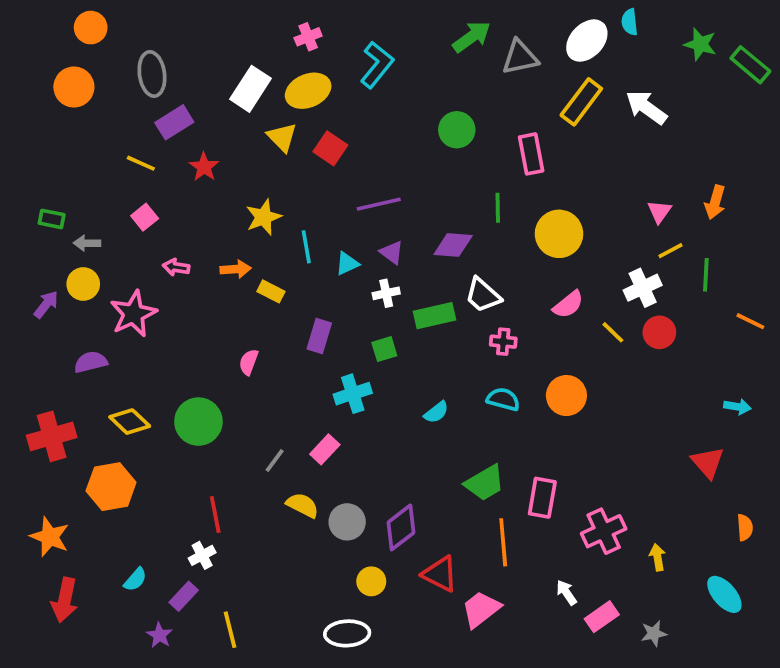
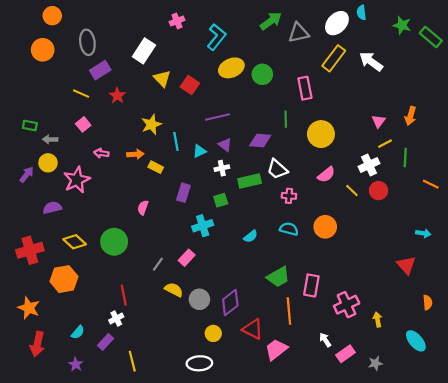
yellow ellipse: (308, 91) -> (231, 68), moved
purple star: (159, 635) -> (76, 364), moved

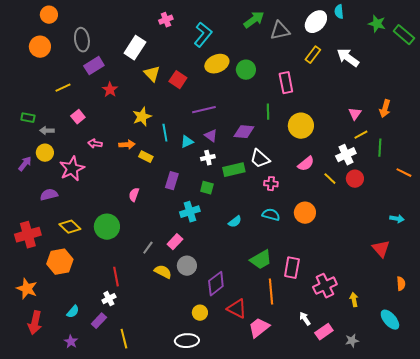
yellow rectangle: (334, 58) -> (313, 55), size x0.7
yellow line: (81, 94) -> (63, 88), moved, turned -49
green square: (221, 200) -> (207, 188), turned 32
gray circle: (199, 299) -> (187, 266), moved

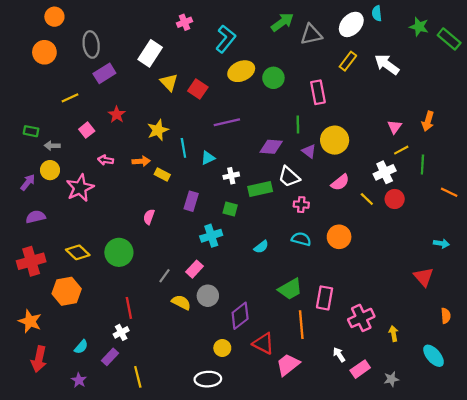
red star: (110, 90) -> (117, 115), moved
purple triangle: (211, 136) -> (309, 151), moved
purple semicircle: (49, 195) -> (36, 217), moved

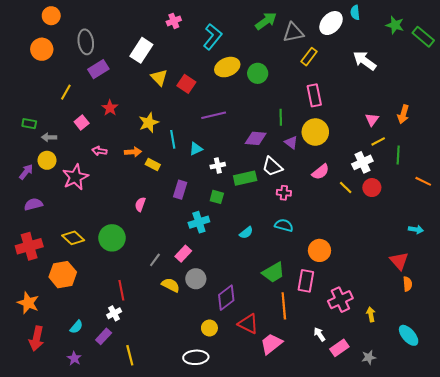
yellow rectangle: (348, 61) -> (309, 57), moved
pink rectangle: (318, 92) -> (314, 95), moved
yellow line: (70, 98) -> (66, 92), turned -35
orange circle: (339, 237) -> (319, 250), moved
orange semicircle: (446, 316) -> (408, 284), moved

